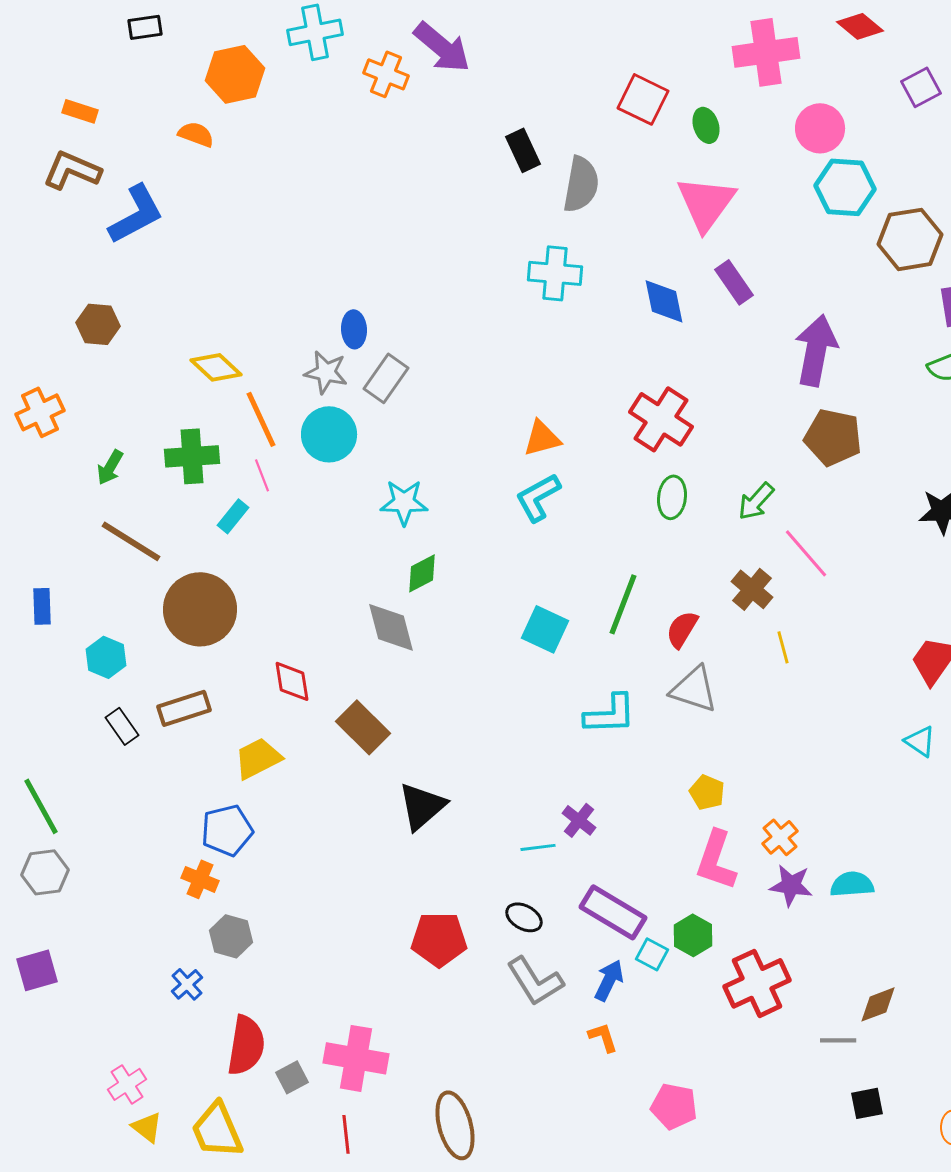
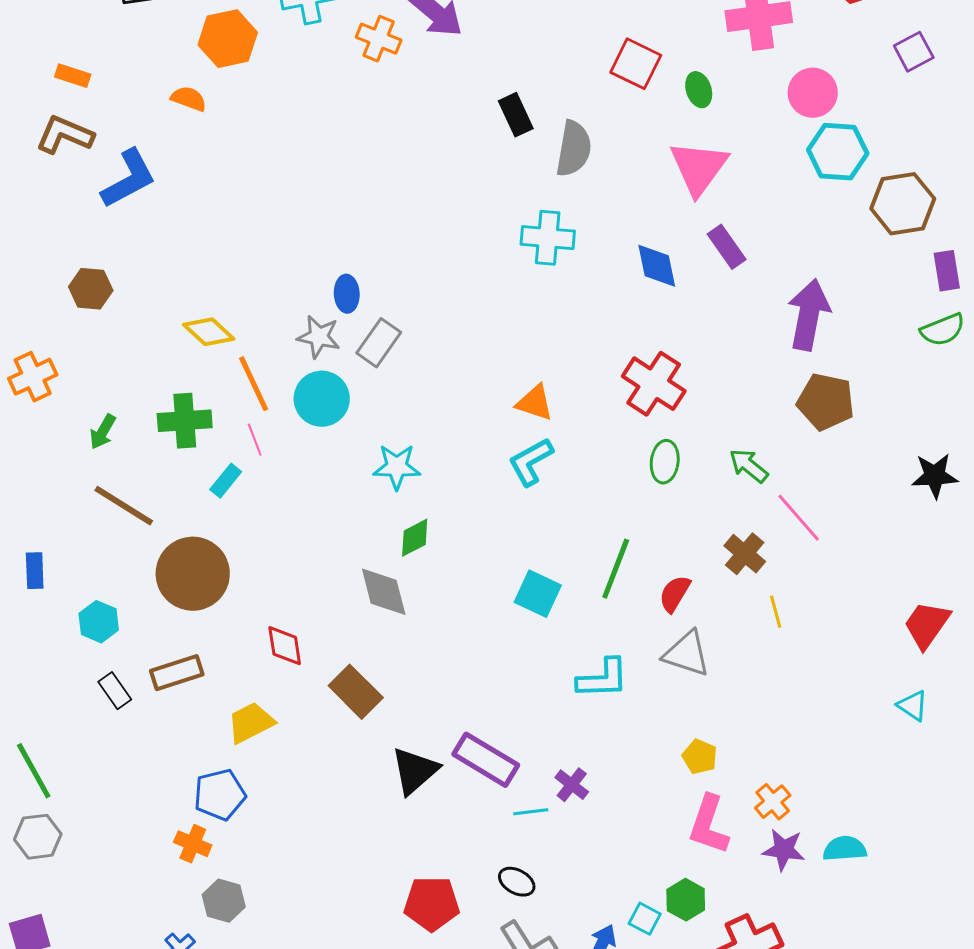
orange triangle: (542, 438) -> (535, 403), turned 33
green arrow: (756, 501) -> (749, 466), turned 87
purple rectangle: (613, 912) -> (486, 760), moved

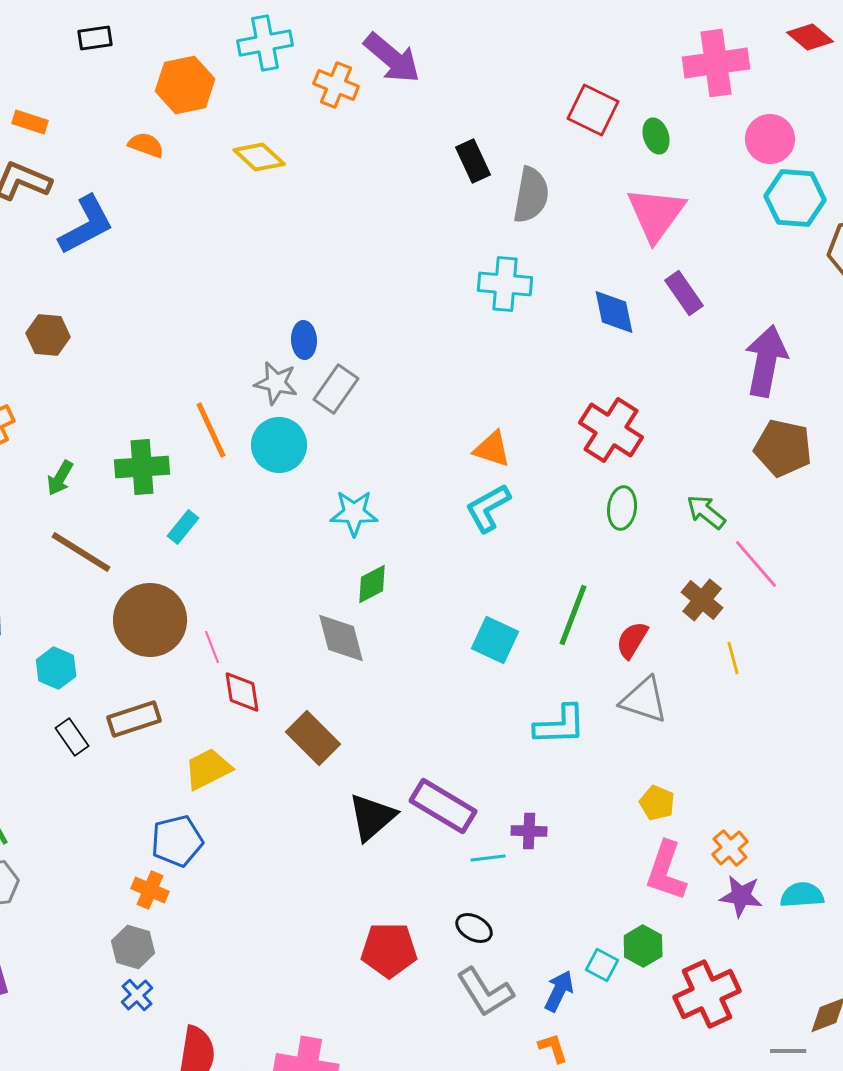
yellow diamond: (209, 332) -> (259, 157), moved
pink line: (255, 440) -> (212, 647), moved
purple cross: (572, 785) -> (529, 831), turned -36
gray hexagon: (224, 901) -> (133, 947), moved

